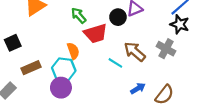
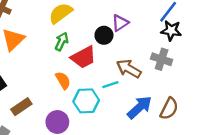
green arrow: (79, 15) -> (62, 41), turned 77
cyan line: (115, 63) -> (110, 85), turned -40
cyan hexagon: (64, 69) -> (86, 101), moved
blue arrow: (138, 88) -> (140, 107), size x1.6

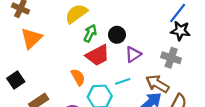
purple triangle: (120, 23) -> (133, 54), moved
green arrow: (62, 41) -> (90, 33), moved
brown arrow: (129, 69) -> (157, 84), moved

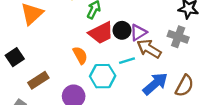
black circle: (117, 35) -> (122, 30), moved
brown arrow: (157, 84) -> (149, 49), moved

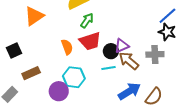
black circle: (122, 30) -> (111, 51), moved
gray cross: (178, 37) -> (155, 54), turned -30
orange semicircle: (80, 55) -> (67, 47), moved
cyan hexagon: (103, 76) -> (74, 77), moved

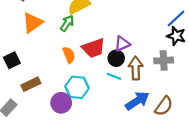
green arrow: (87, 20) -> (67, 23), moved
purple triangle: (122, 46) -> (122, 44), moved
brown arrow: (129, 61) -> (136, 68), turned 50
cyan line: (109, 68) -> (114, 76), turned 32

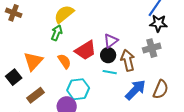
orange triangle: (32, 23) -> (33, 61), moved

